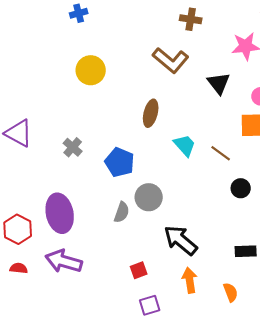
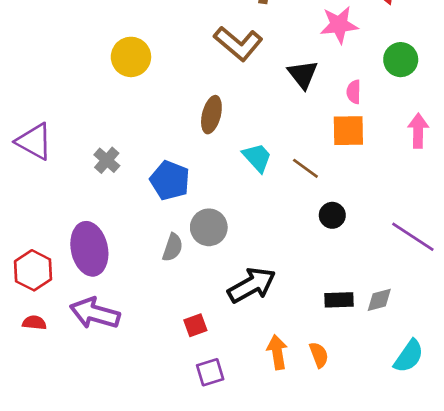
black arrow: (181, 240) -> (252, 285), turned 111
orange arrow: (190, 280) -> (277, 352), moved

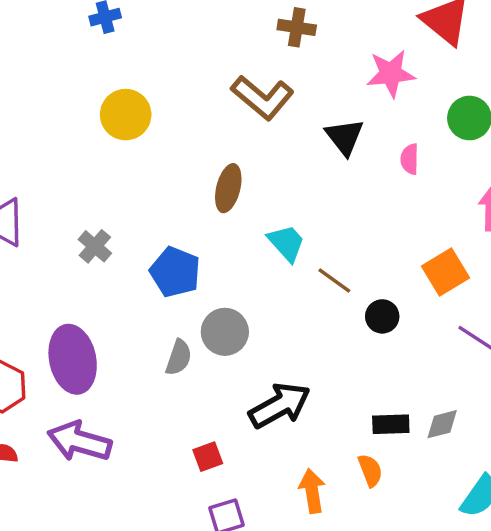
orange square: (348, 131) -> (446, 272), moved, turned -30
brown line: (305, 168) -> (334, 281), moved
orange semicircle: (319, 355) -> (370, 470), moved

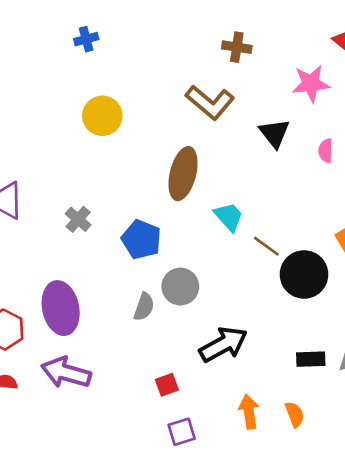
brown ellipse: (228, 188) -> (183, 174), size x1.4
black circle: (382, 316) -> (304, 274), size x1.8
orange semicircle: (370, 470) -> (295, 414), moved

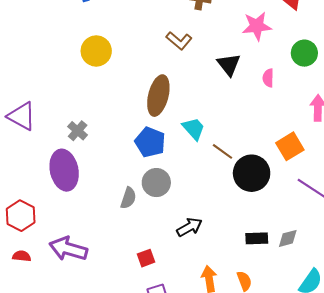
brown L-shape: (210, 102) -> (179, 41), size x0.7
blue pentagon: (141, 239) -> (150, 142), moved
purple ellipse: (61, 308) -> (64, 170), moved
black arrow: (223, 344) -> (189, 227), size x0.7

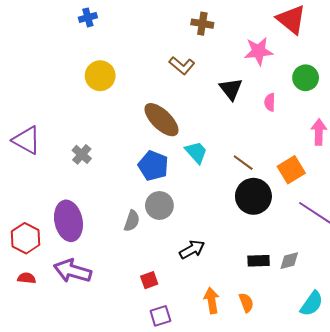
brown ellipse: (158, 96) -> (161, 120), turned -60
brown line: (223, 151) -> (243, 163), moved
purple ellipse: (64, 170) -> (68, 221), moved

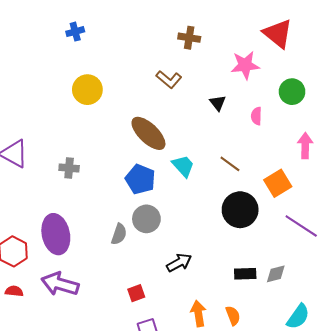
black triangle: (231, 89) -> (218, 103), size x0.7
gray cross: (82, 154) -> (69, 168), turned -36
brown line: (243, 163) -> (230, 164), moved

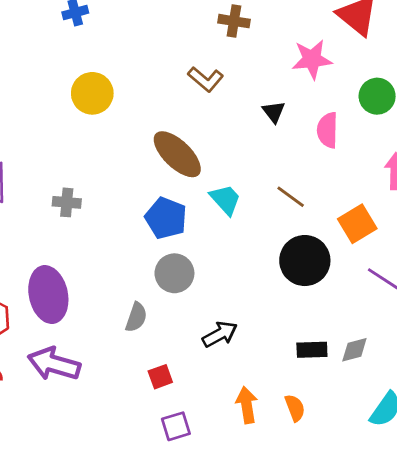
pink semicircle: (256, 116) -> (327, 130), size x1.4
gray semicircle: (119, 234) -> (136, 317), moved

